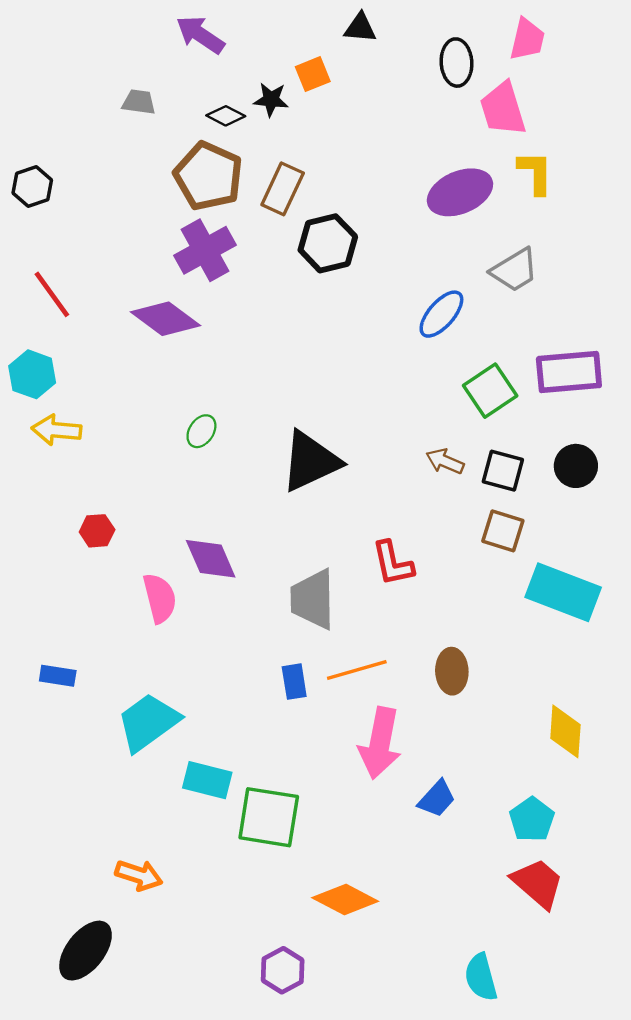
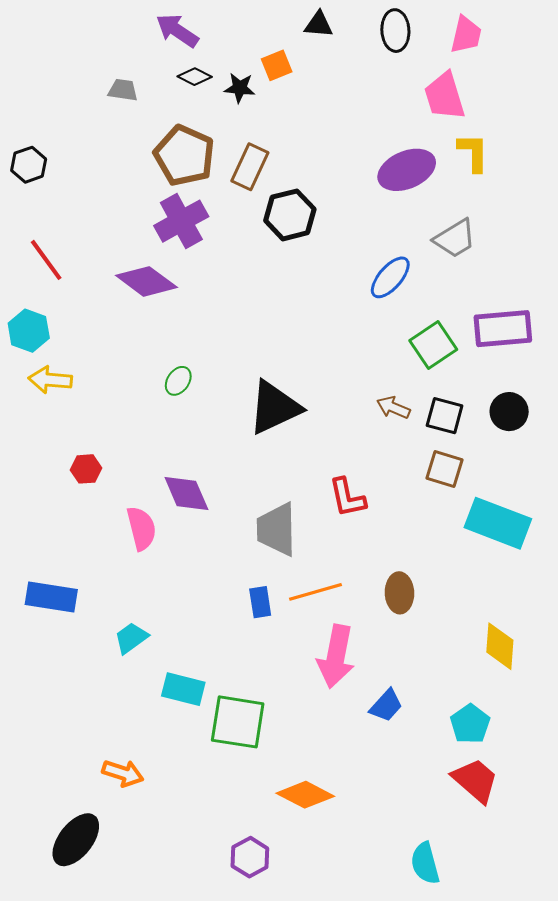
black ellipse: (456, 63) -> (395, 31), moved
black diamond: (226, 116) -> (195, 77), moved
blue rectangle: (58, 676) -> (51, 597), size x1.6
cyan trapezoid: (148, 722) -> (131, 638), size x0.6

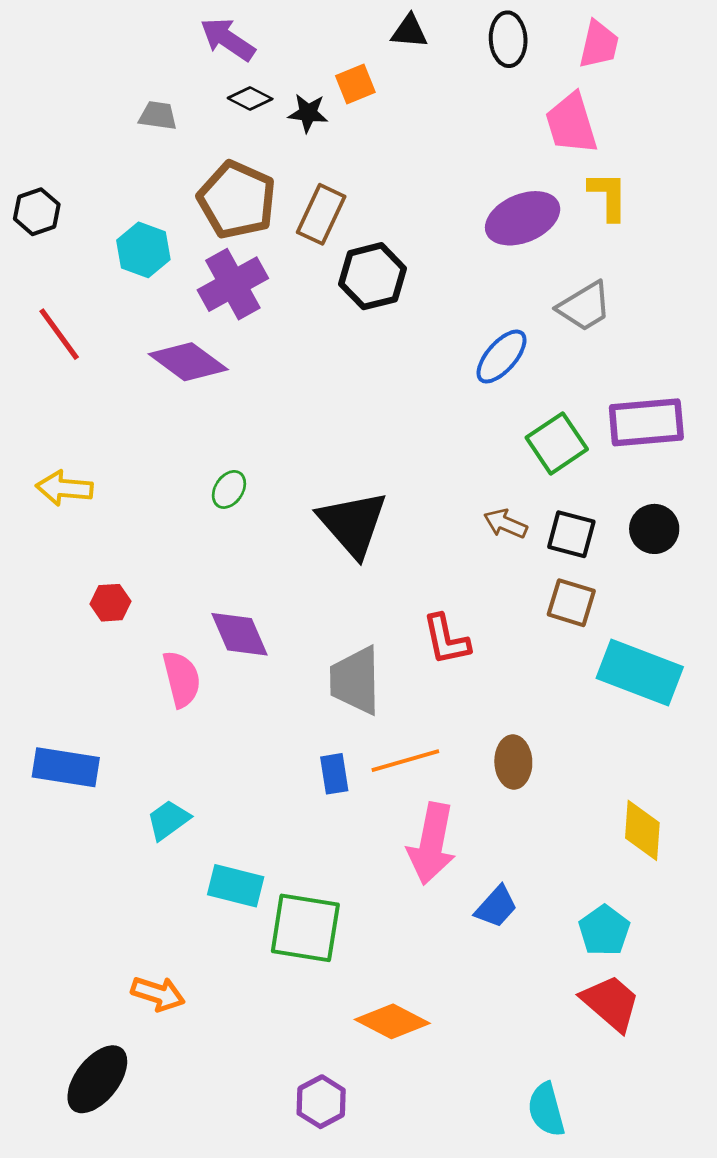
cyan hexagon: (29, 331) -> (143, 250), moved
black triangle: (275, 407) -> (353, 524), turned -46

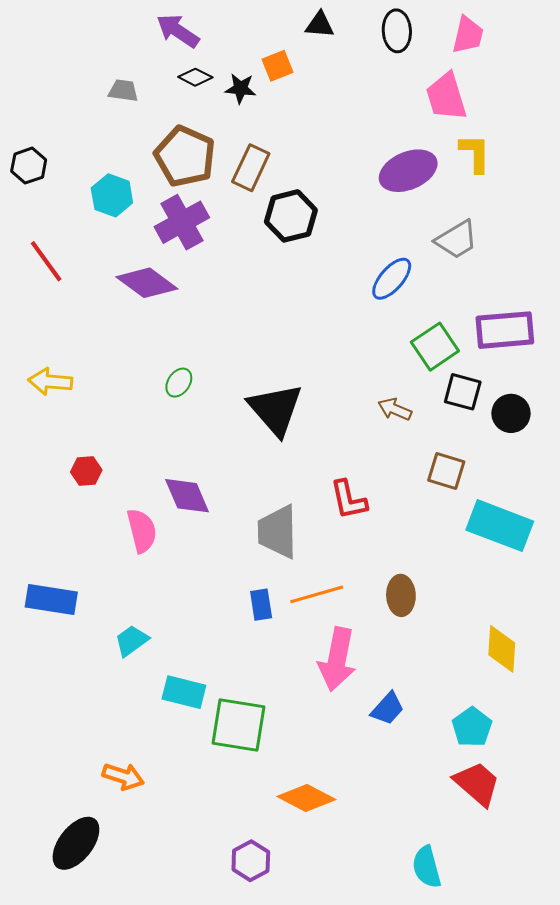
black square: (571, 534) -> (463, 392), moved

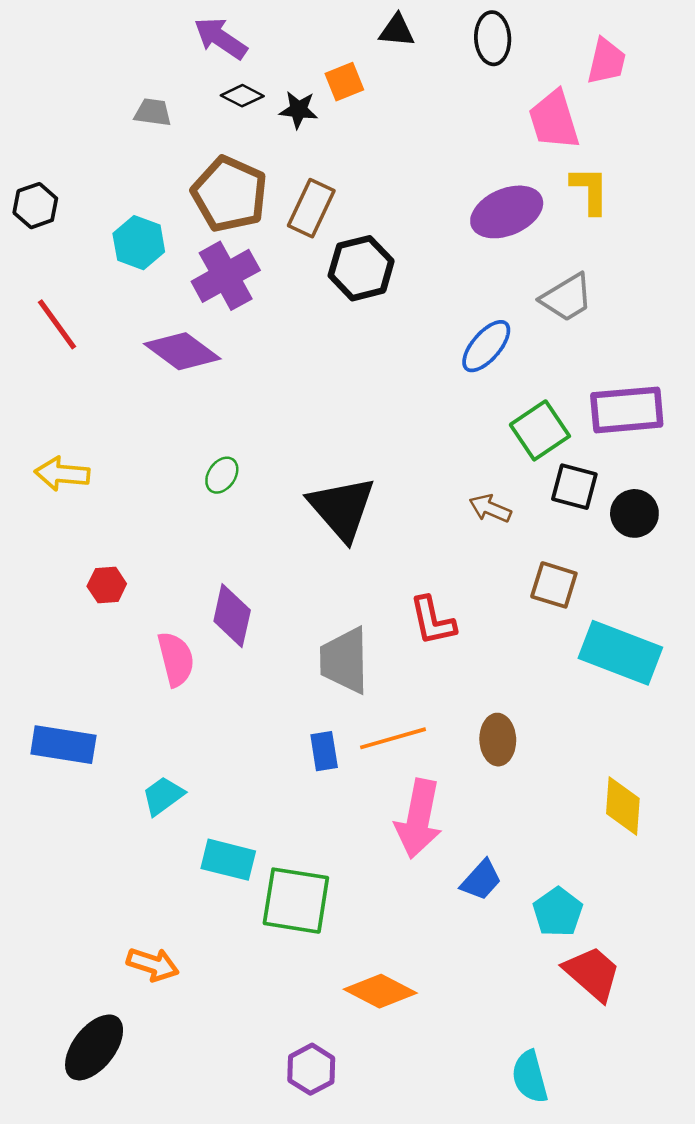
pink trapezoid: (468, 35) -> (606, 61), moved
purple diamond: (187, 496) -> (232, 616), turned 36
cyan pentagon: (472, 727) -> (558, 912), moved

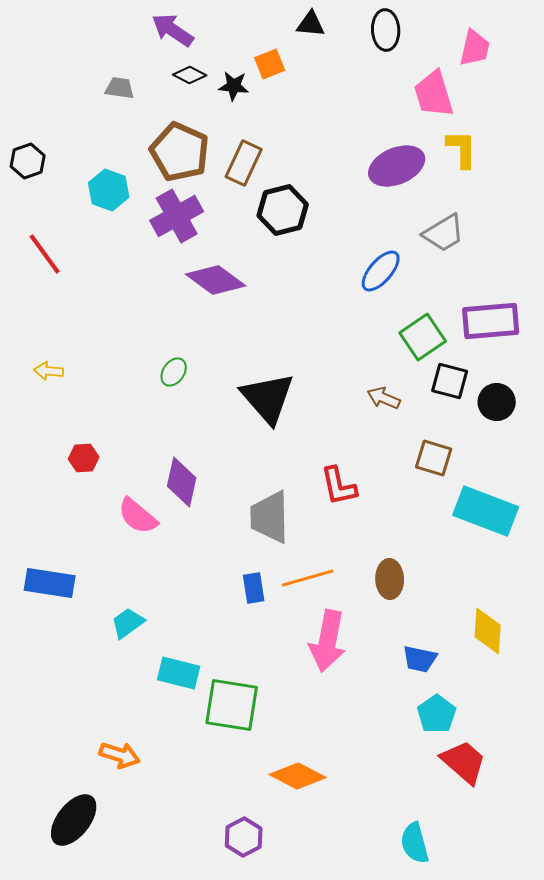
purple diamond: (182, 351) -> (216, 280), moved
yellow arrow: (62, 474) -> (49, 371), size x0.7
pink semicircle: (176, 659) -> (138, 516), turned 144
blue trapezoid: (481, 880) -> (420, 659), moved, turned 60

